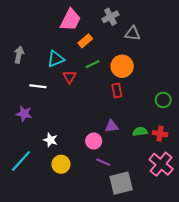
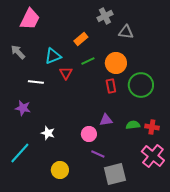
pink trapezoid: (70, 20) -> (30, 19), moved
gray arrow: (19, 55) -> (18, 52), turned -56
green circle: (163, 100) -> (141, 85), moved, size x1.6
yellow circle: (61, 164) -> (60, 170), moved

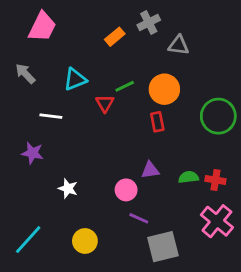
orange rectangle: (81, 39) -> (115, 37), moved
red triangle: (66, 73) -> (105, 103), moved
green circle: (141, 85) -> (218, 116), moved
cyan line: (20, 153) -> (28, 240), moved

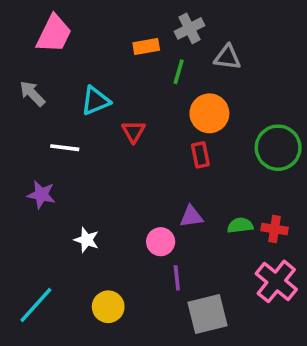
orange rectangle: (115, 37) -> (146, 46), turned 30
green line: (125, 86) -> (179, 72), moved, turned -48
purple line: (139, 218) -> (177, 278), turned 60

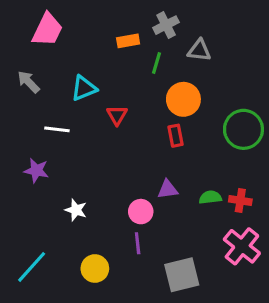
purple line: (177, 278) -> (138, 243), moved

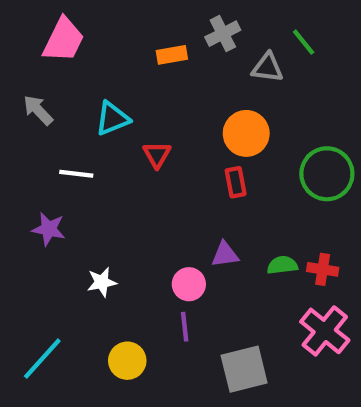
green line: (157, 63) -> (304, 42), moved, turned -55
white star: (76, 210) -> (102, 282), turned -30

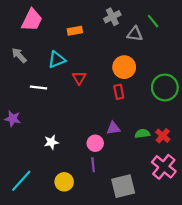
orange rectangle: (172, 55) -> (75, 31), moved
purple star: (49, 229) -> (13, 119), moved
red cross: (323, 269) -> (163, 136), turned 32

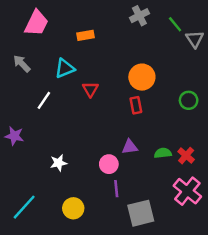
gray cross: (112, 17) -> (139, 16), moved
gray triangle: (135, 34) -> (195, 39), moved, turned 49
white line: (38, 87) -> (44, 100), turned -63
green circle: (165, 87) -> (189, 100), size x0.6
purple line: (93, 165) -> (116, 189), moved

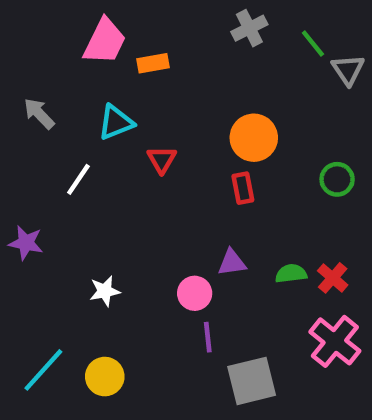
pink trapezoid: (36, 23) -> (105, 41), moved
yellow circle: (73, 208) -> (105, 377), moved

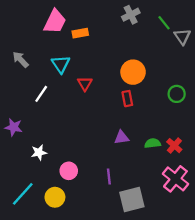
cyan triangle: (116, 122) -> (61, 64), turned -42
white star: (105, 291) -> (39, 152), moved
pink circle: (195, 293) -> (69, 171), moved

